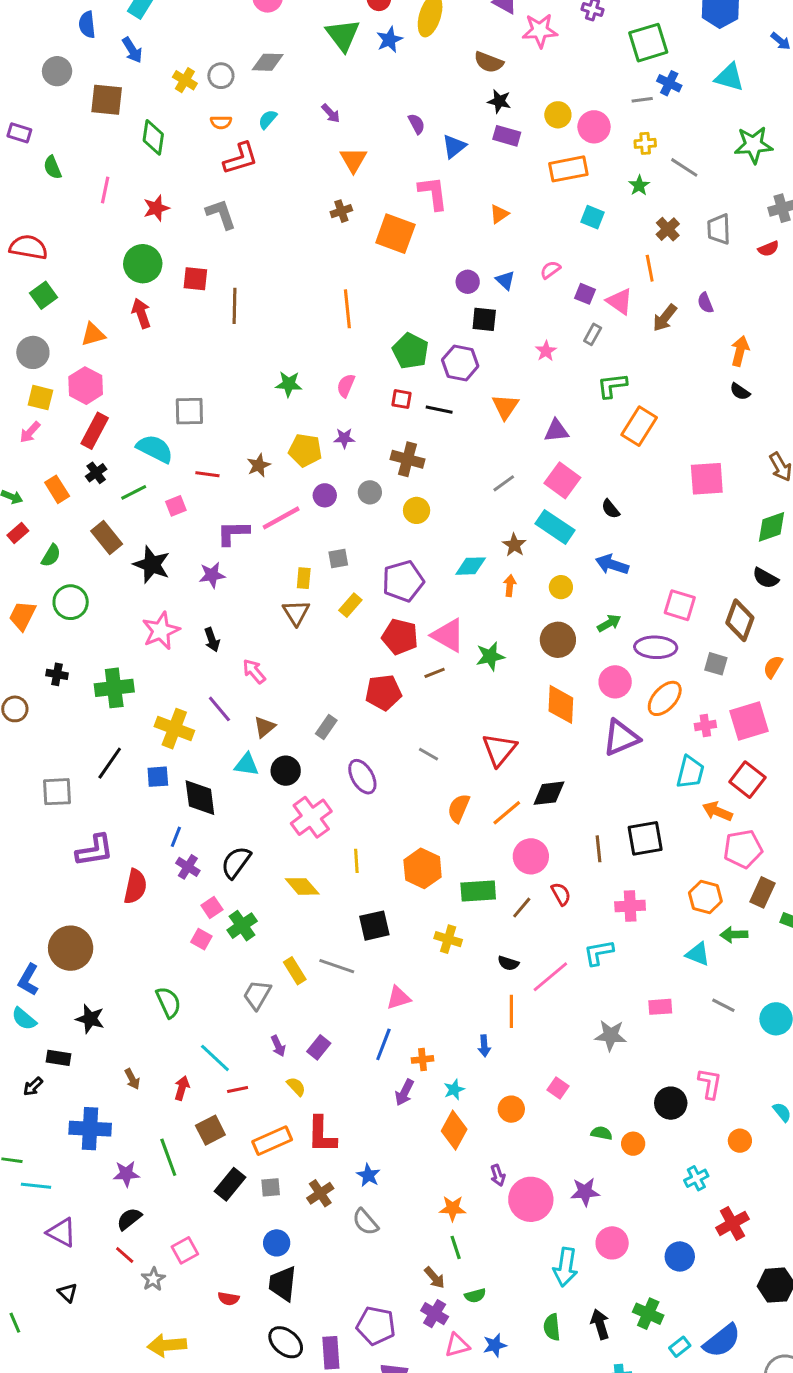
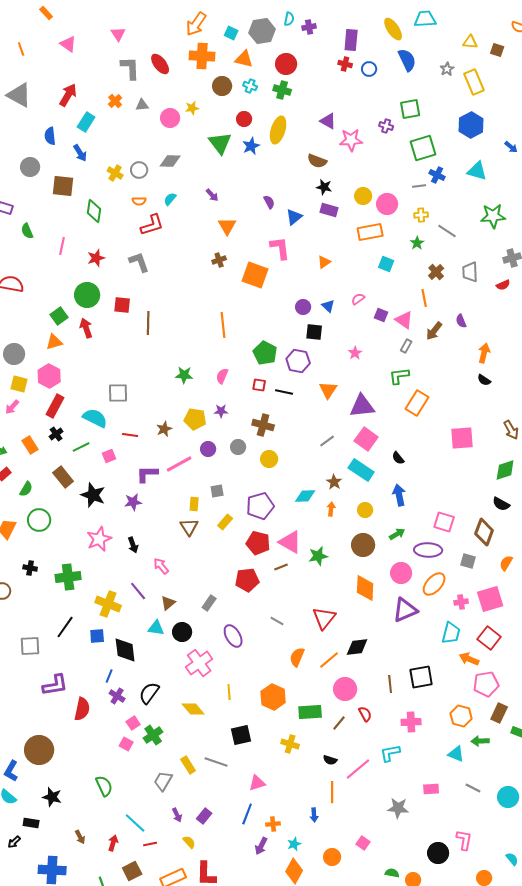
green square: (43, 295) -> (59, 316), moved
gray rectangle: (593, 334) -> (406, 346), moved
purple triangle: (556, 431) -> (362, 406), size x1.5
blue arrow: (612, 565) -> (399, 495), turned 60

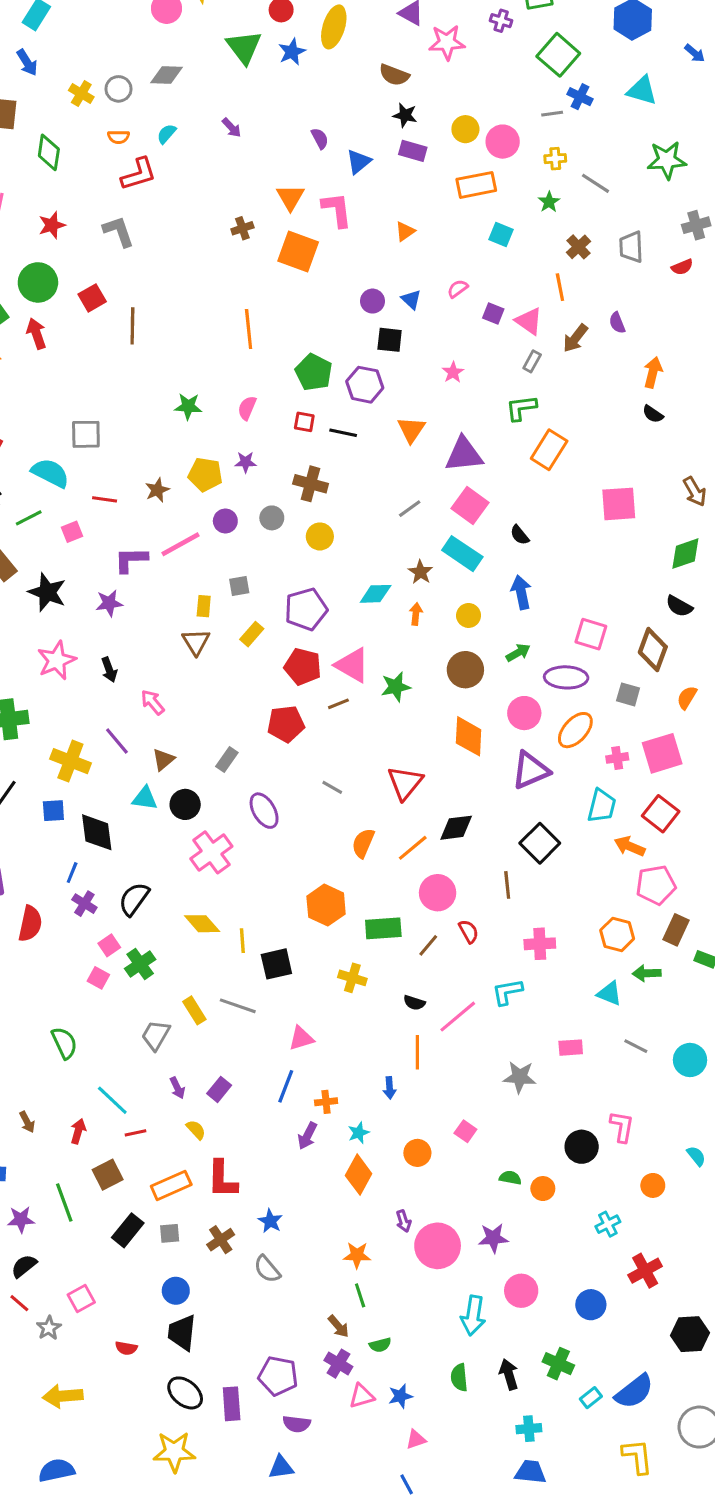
green square: (423, 148) -> (558, 55), turned -32
orange triangle: (227, 226) -> (290, 197), moved
red square: (122, 305) -> (92, 298), turned -36
black square: (421, 677) -> (540, 843), moved, turned -35
yellow line: (229, 692) -> (242, 941), moved

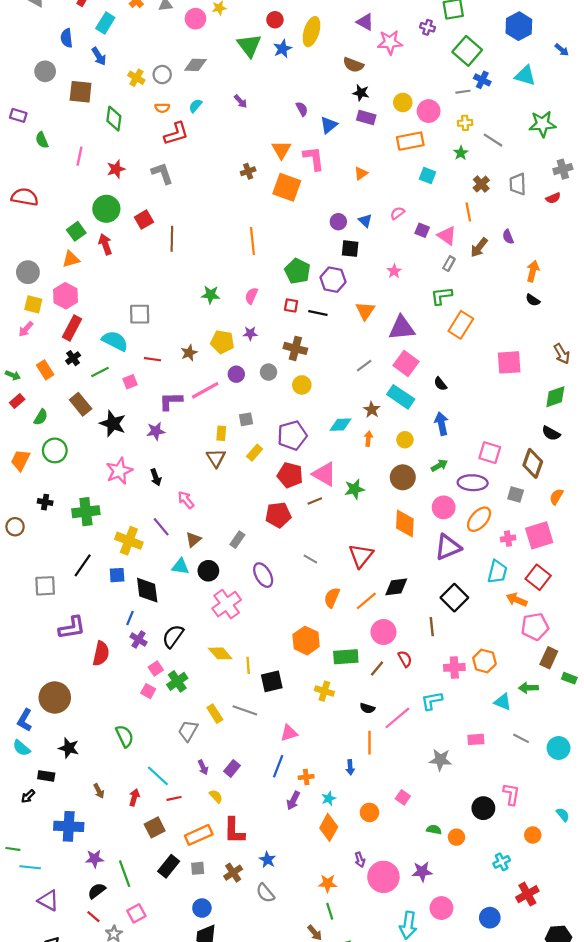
orange hexagon: (617, 935) -> (484, 661), moved
green line: (64, 1202) -> (125, 874), moved

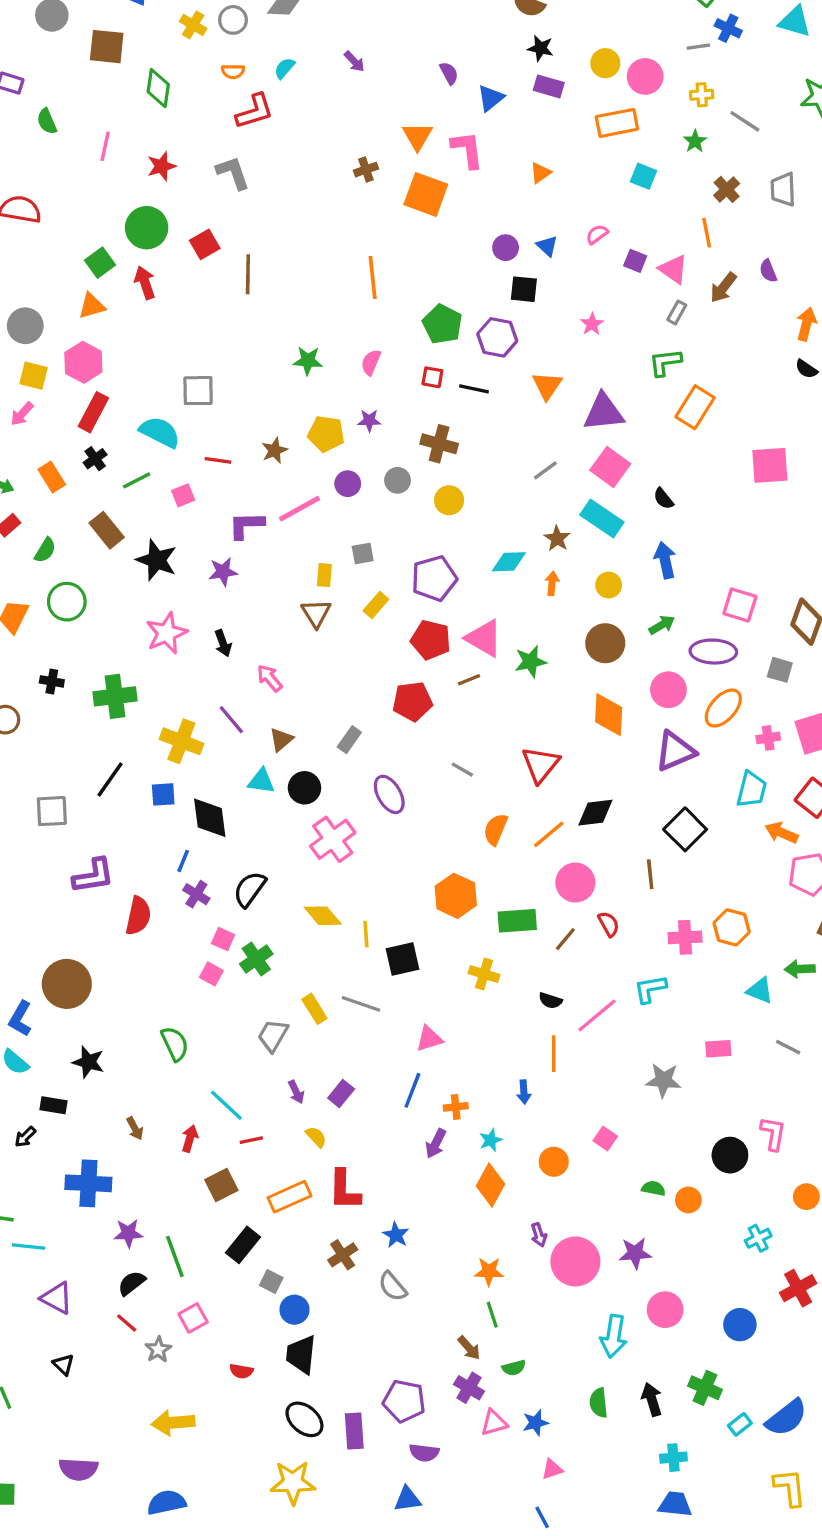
pink square: (156, 669) -> (223, 939), turned -32
gray square: (198, 868) -> (271, 1281), moved, turned 32

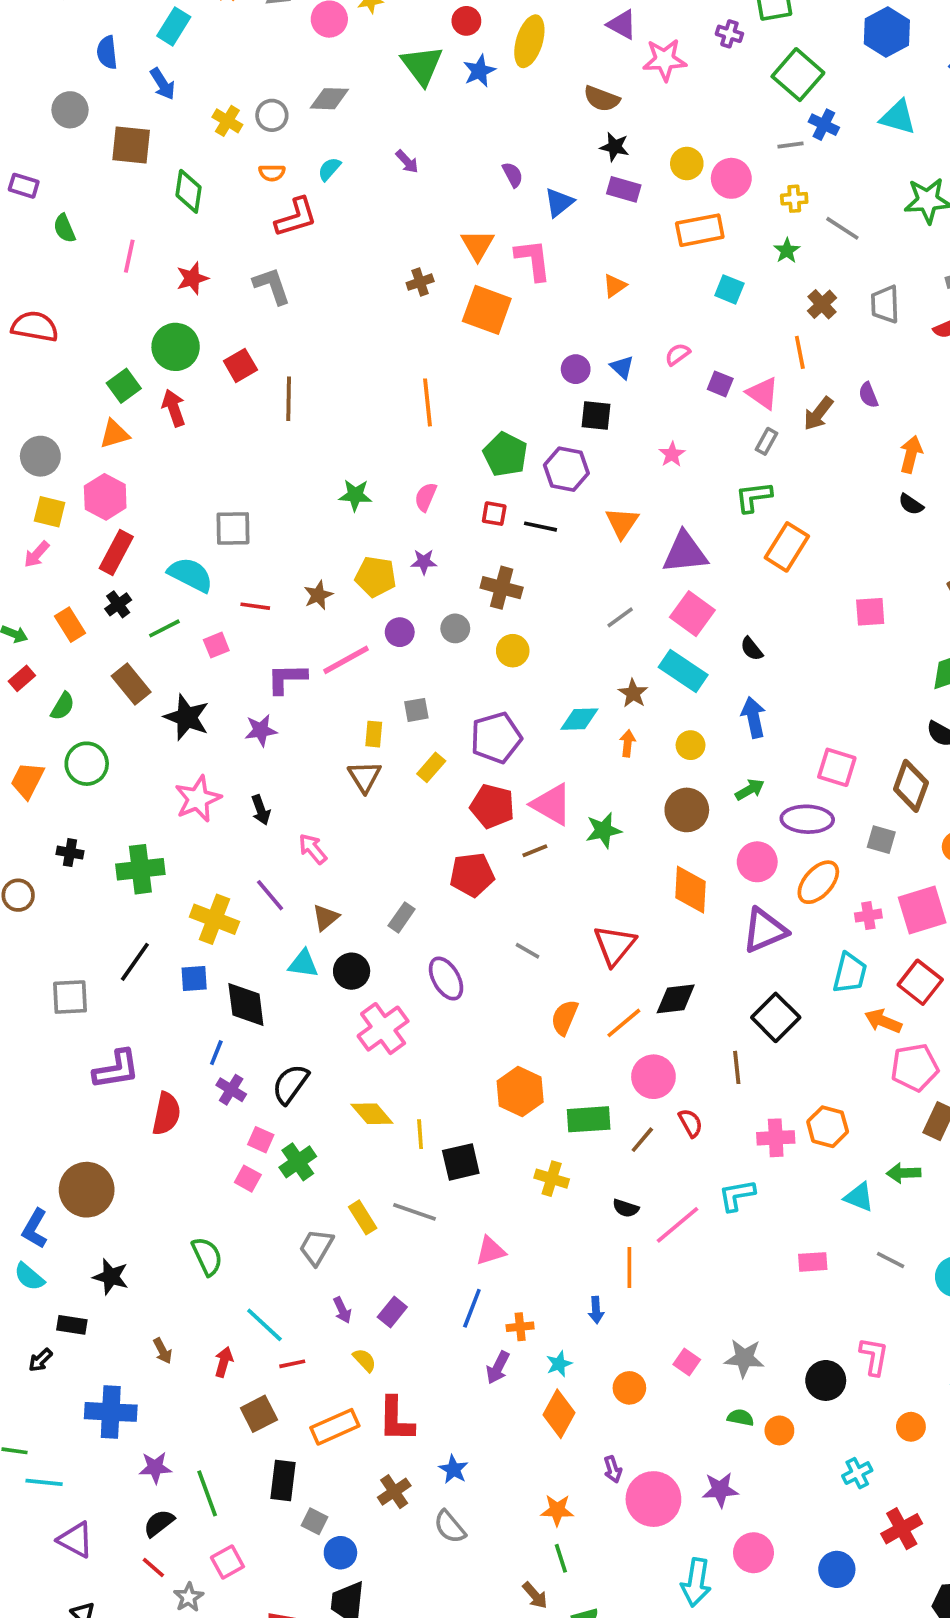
pink square: (770, 465) -> (870, 612), size x0.7
gray star: (663, 1080) -> (744, 1358), moved
black rectangle: (243, 1245) -> (283, 1480), turned -32

